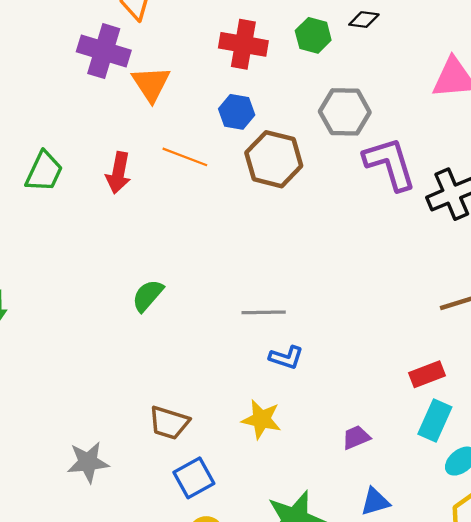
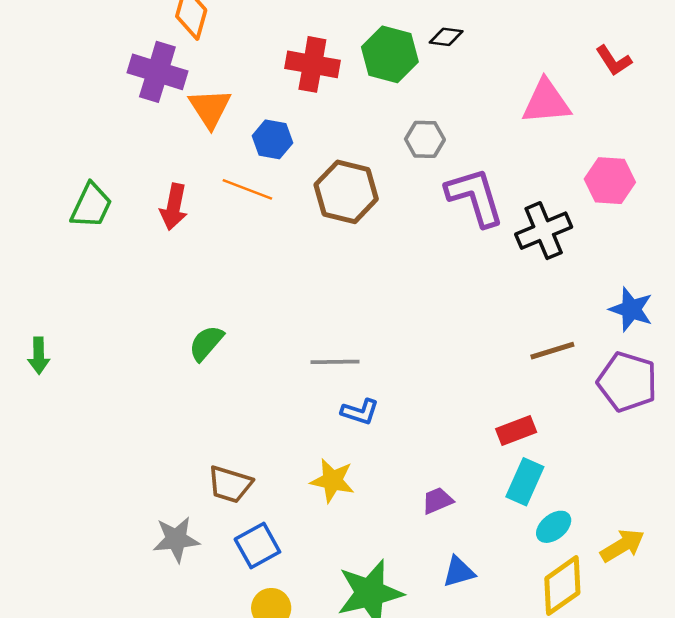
green hexagon: (313, 35) -> (390, 54), size x1.4
blue hexagon: (237, 112) -> (272, 139), moved
gray hexagon: (345, 112) -> (425, 139), size x0.7
gray star: (88, 462) -> (176, 539), moved

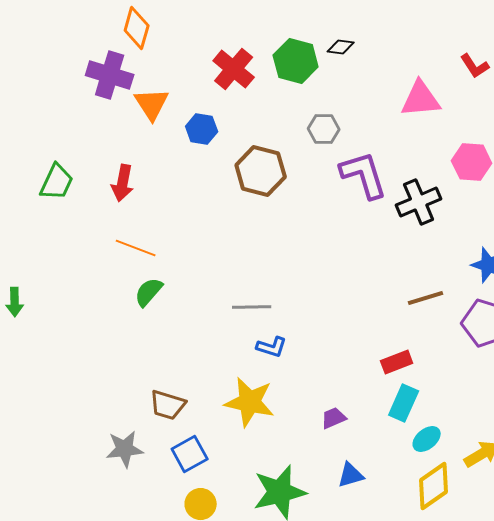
red cross: (312, 64) -> (234, 69), turned 30
orange line: (247, 189) -> (136, 248), moved
yellow star: (332, 481) -> (250, 402), size x1.4

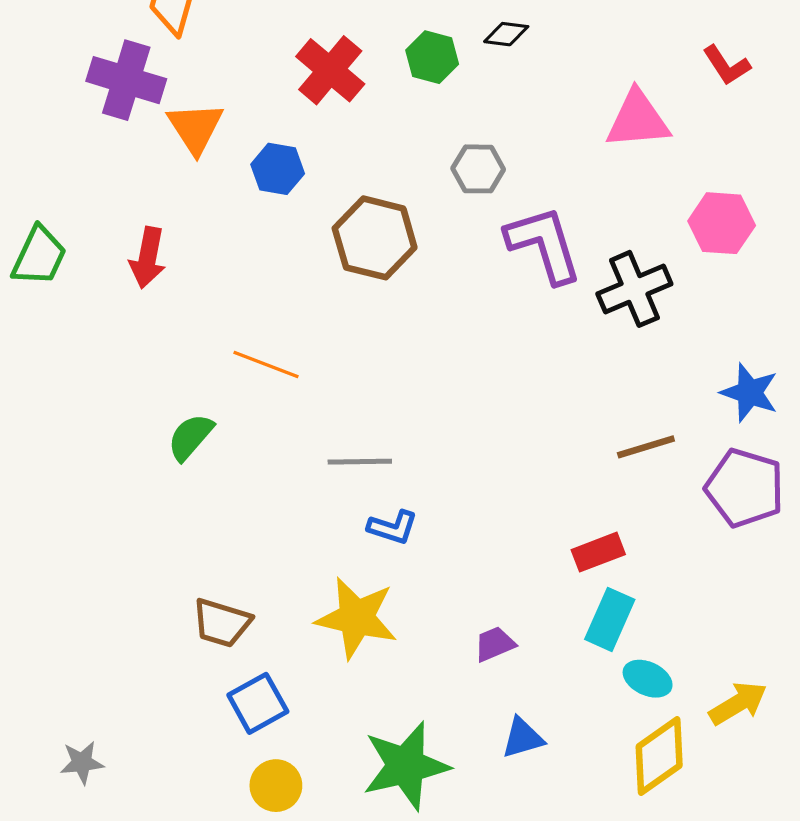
green hexagon: (296, 61) -> (432, 57), size x0.7
orange line: (136, 248) -> (266, 365), moved
cyan ellipse: (427, 439) -> (648, 679), turned 64
gray star: (125, 449) -> (82, 763), moved, size x0.7

